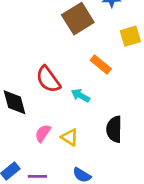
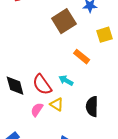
red semicircle: (48, 79) -> (42, 85), moved
yellow triangle: (70, 137) -> (57, 104), moved

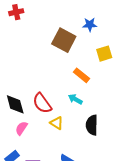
brown square: (64, 21) -> (64, 40), turned -30
cyan arrow: (66, 80) -> (75, 99), moved
pink semicircle: (37, 110) -> (21, 128), moved

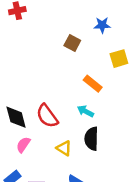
brown square: (64, 40) -> (72, 43), size x0.6
yellow triangle: (57, 123) -> (64, 148), moved
black semicircle: (92, 125) -> (91, 139), moved

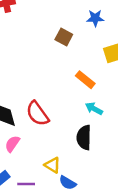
cyan arrow: (85, 111) -> (94, 109), moved
yellow triangle: (64, 148) -> (53, 165), moved

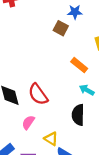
blue star: (95, 18) -> (75, 12), moved
pink semicircle: (12, 144) -> (28, 122), moved

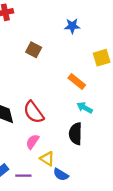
brown square: (61, 28) -> (34, 50), moved
pink semicircle: (28, 122) -> (32, 142), moved

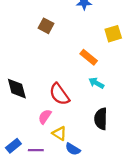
red semicircle: (34, 112) -> (59, 94), moved
black semicircle: (76, 134) -> (101, 119), moved

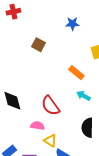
pink semicircle: (45, 117) -> (37, 126), turned 64

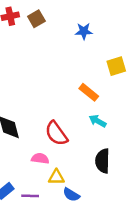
brown square: (38, 45) -> (36, 19), moved, turned 32
yellow triangle: (50, 141) -> (56, 177), turned -32

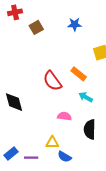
brown square: (36, 19) -> (36, 27), moved
red semicircle: (56, 133) -> (52, 81), moved
pink semicircle: (40, 158) -> (64, 116), moved

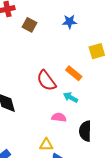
brown square: (36, 27) -> (30, 25), turned -32
cyan arrow: (86, 97) -> (71, 97), moved

